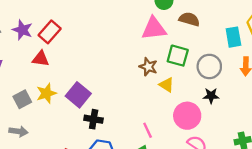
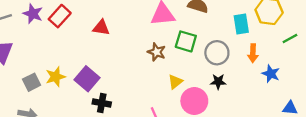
red triangle: (41, 59) -> (101, 28), moved
yellow triangle: (167, 85) -> (175, 82), moved, turned 49

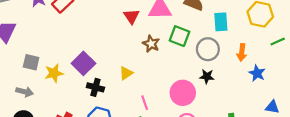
cyan rectangle: (241, 24) -> (221, 22), moved
red triangle: (101, 28) -> (131, 16), moved, turned 42
yellow star: (55, 77) -> (54, 73), moved
gray square: (32, 82) -> (31, 62), turned 35
yellow triangle: (175, 82) -> (126, 73), moved

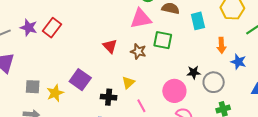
red triangle: (131, 16) -> (110, 46), moved
gray circle: (208, 49) -> (214, 82), moved
yellow triangle: (126, 73) -> (128, 83), moved
black cross: (95, 87) -> (109, 97), moved

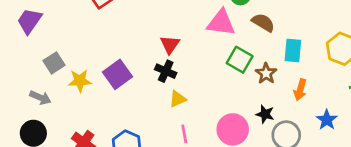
orange arrow: (221, 45) -> (300, 90), moved
brown star: (138, 51) -> (266, 73), moved
gray square: (33, 87) -> (54, 63), turned 35
black cross: (109, 97) -> (166, 71), moved

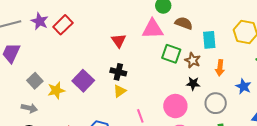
red triangle: (170, 45) -> (119, 41), moved
yellow triangle: (178, 99) -> (120, 91), moved
black star: (265, 114) -> (193, 83), moved

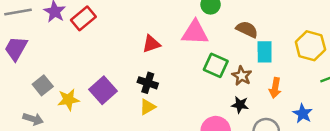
brown semicircle: (184, 23) -> (247, 29), moved
red triangle: (119, 41) -> (151, 44), turned 42

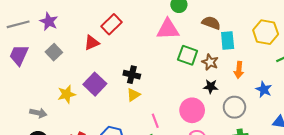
red rectangle: (83, 18) -> (111, 24), moved
red triangle: (151, 44) -> (92, 43), moved
gray square: (43, 85) -> (54, 52), moved

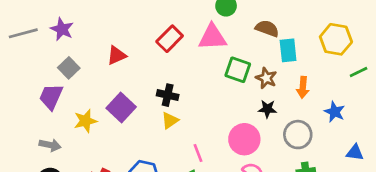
red rectangle: (111, 24) -> (170, 39), moved
purple trapezoid: (19, 55) -> (51, 97), moved

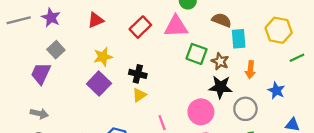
red triangle: (117, 55) -> (96, 20), moved
black star: (267, 109) -> (221, 87), size x1.5
yellow star: (85, 121) -> (103, 57), moved

